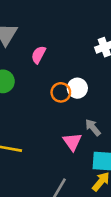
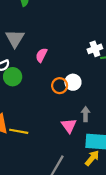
gray arrow: (93, 127) -> (86, 114), turned 40

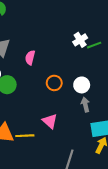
white circle: (73, 82) -> (82, 85), moved
pink triangle: (69, 126) -> (50, 121), moved

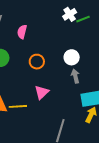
orange circle: (54, 83) -> (37, 62), moved
pink triangle: (50, 121) -> (42, 92), turned 35

